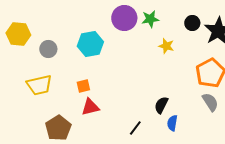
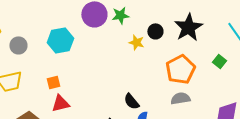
black circle: (192, 23) -> (155, 31), moved
gray semicircle: (210, 102) -> (180, 98), turned -66
black semicircle: (161, 105) -> (131, 101), turned -66

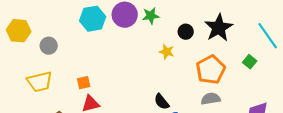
cyan hexagon: (60, 40) -> (93, 19), moved
yellow star: (136, 42) -> (167, 52), moved

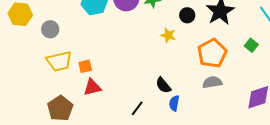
yellow trapezoid: (40, 82) -> (59, 61), moved

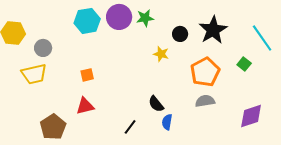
yellow trapezoid: (59, 61) -> (34, 74), moved
orange square: (85, 66) -> (87, 75), moved

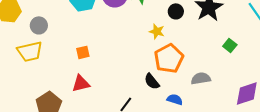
green square: (244, 64) -> (230, 45), moved
orange pentagon: (205, 72) -> (169, 58), moved
blue semicircle: (167, 122) -> (175, 99), moved, turned 98

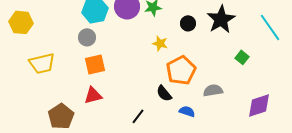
gray circle: (39, 25) -> (87, 37), moved
yellow star: (157, 31) -> (160, 43), moved
orange square: (83, 52) -> (95, 64), size x1.5

